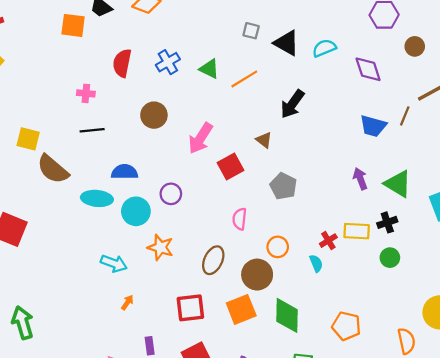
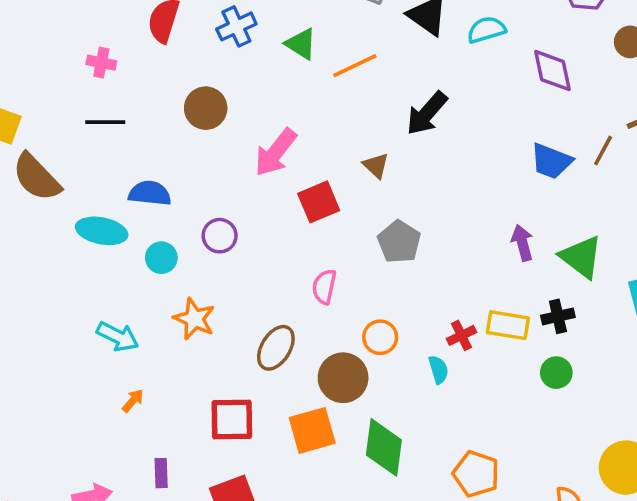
cyan circle: (136, 211) -> (161, 258), size x0.7

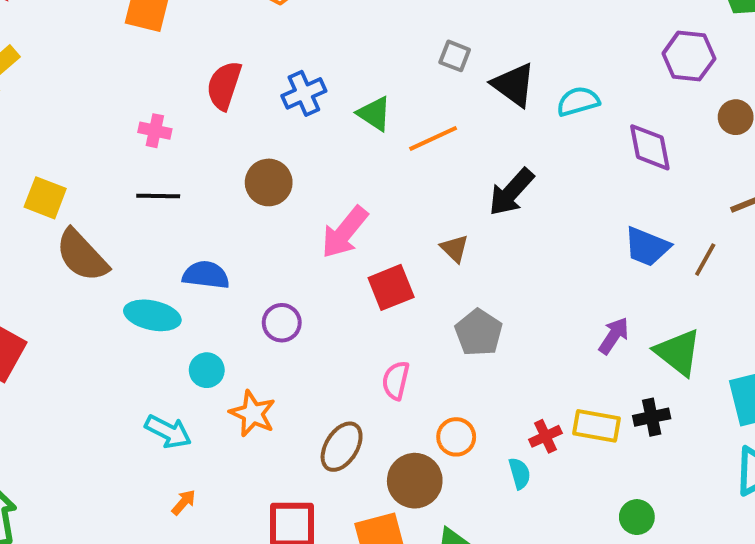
brown line: (603, 150) -> (705, 260), moved
purple arrow: (522, 243) -> (614, 336), turned 48
cyan circle: (161, 258) -> (207, 370), moved
green circle: (556, 373) -> (637, 517), moved

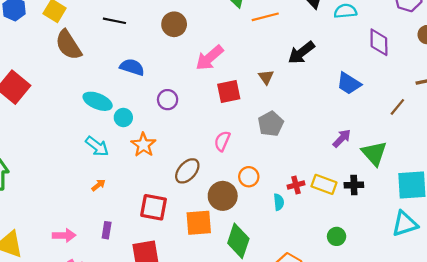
blue trapezoid: (647, 247) -> (349, 83), moved
cyan ellipse: (152, 315) -> (98, 101), moved

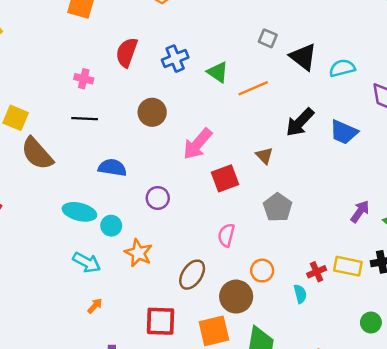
blue trapezoid: (349, 83) -> (344, 132), moved

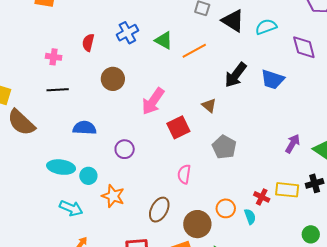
red semicircle: (127, 52) -> (88, 43), moved, size x0.7
orange circle: (262, 271) -> (226, 208), moved
red cross: (317, 272) -> (262, 197), turned -35

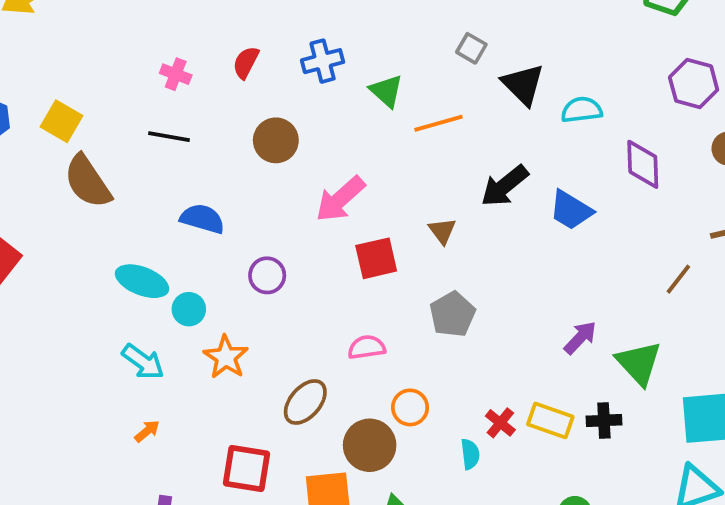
pink semicircle: (184, 174) -> (367, 347), turned 60
orange circle: (226, 208) -> (410, 407), moved

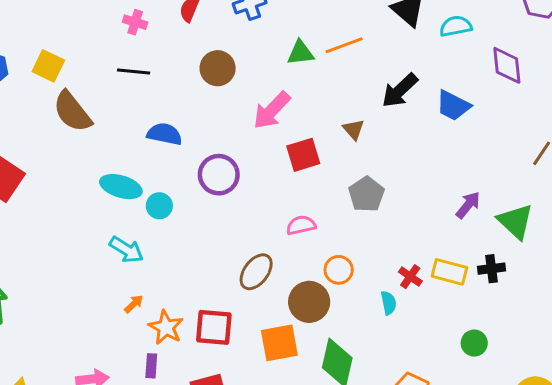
green triangle: (386, 91) -> (300, 53), moved, turned -44
purple circle: (267, 275) -> (219, 175), size x1.4
orange star: (226, 357) -> (166, 327), moved

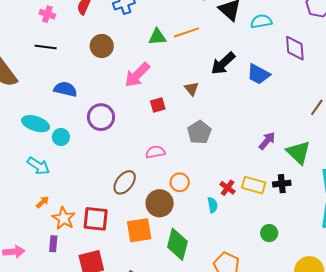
red square: (303, 155) -> (158, 105), size x0.7

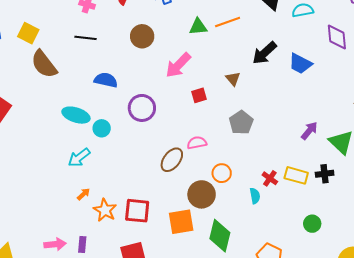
cyan arrow: (38, 166) -> (79, 158), turned 110
brown ellipse: (125, 182) -> (172, 160), moved
purple rectangle: (53, 244) -> (82, 244), moved

